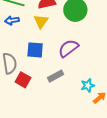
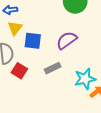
yellow triangle: (41, 21) -> (15, 28), moved
cyan star: (88, 85) -> (85, 79), size x1.5

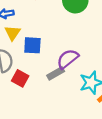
purple semicircle: (67, 40) -> (68, 59), moved

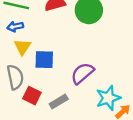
gray rectangle: (56, 73) -> (59, 101), moved

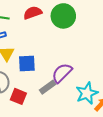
gray rectangle: (59, 101) -> (48, 87), moved

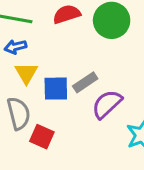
gray rectangle: (48, 87) -> (85, 82), moved

